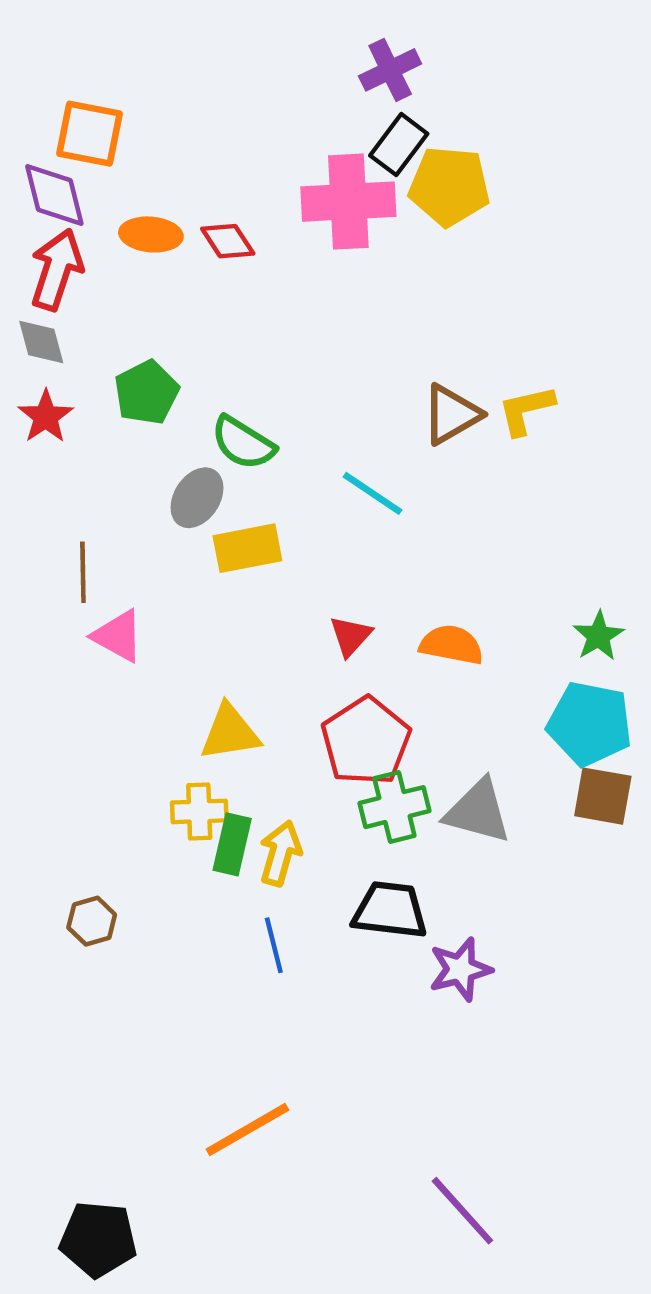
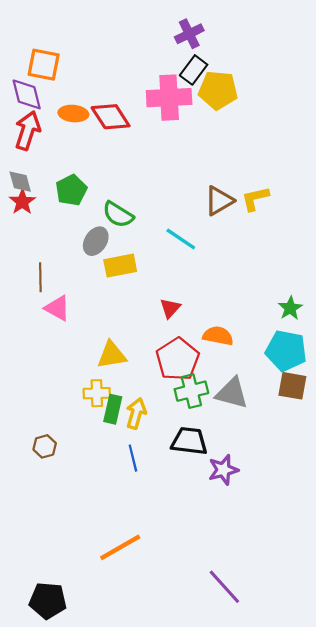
red diamond: (228, 241) -> (111, 117), size x1.5
gray diamond: (41, 342) -> (20, 182), moved
orange semicircle: (451, 645) -> (218, 336), moved

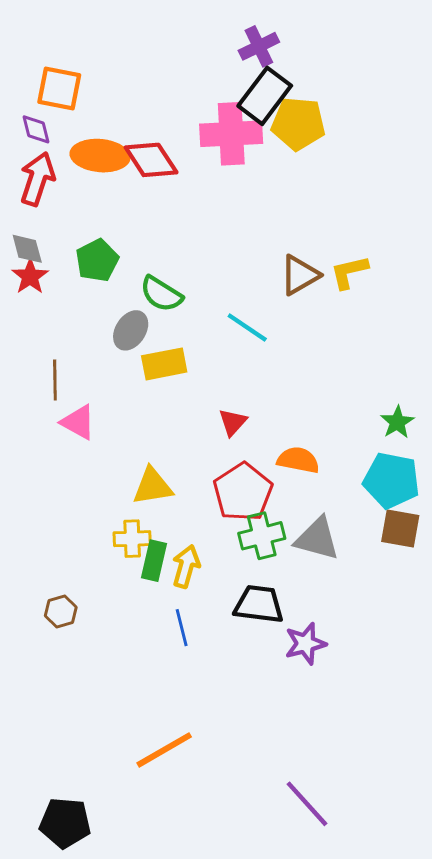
black rectangle: (194, 70) -> (265, 96), size x1.4
purple diamond: (27, 94) -> (36, 129), size x0.7
orange ellipse: (73, 114) -> (100, 156), size x1.4

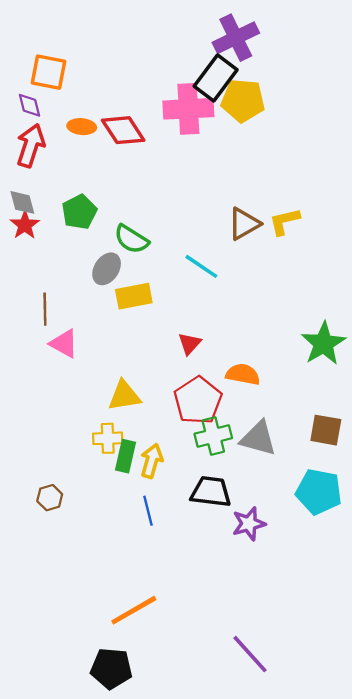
purple cross: (259, 46) -> (236, 38), moved, size x1.4
orange ellipse: (100, 156) -> (82, 127), size x0.6
green star: (397, 422) -> (323, 344), size x1.6
cyan pentagon: (391, 480) -> (319, 492), moved
black pentagon: (65, 823) -> (111, 668), moved

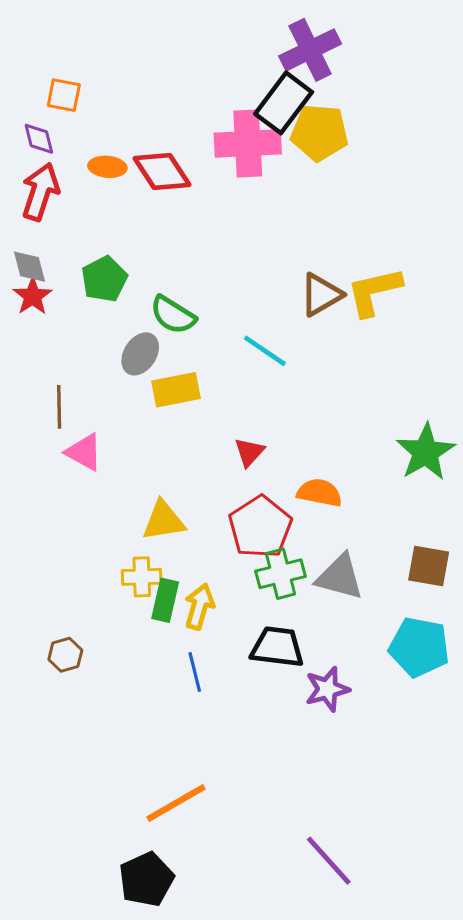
orange square: (48, 72) -> (64, 95), size x0.7
yellow L-shape: (284, 221) -> (374, 292), size x1.4
black pentagon: (111, 668) -> (146, 879), turned -30

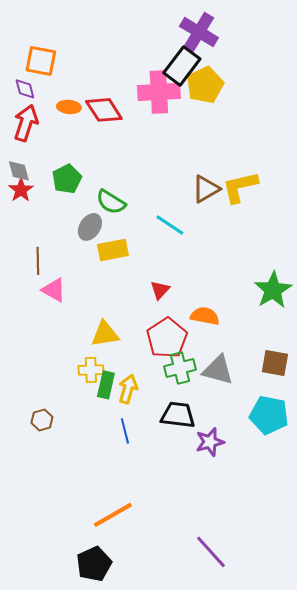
purple cross: (310, 50) -> (199, 32), turned -33
orange square: (64, 95) -> (41, 61), size x1.4
yellow pentagon: (319, 133) -> (205, 85), turned -30

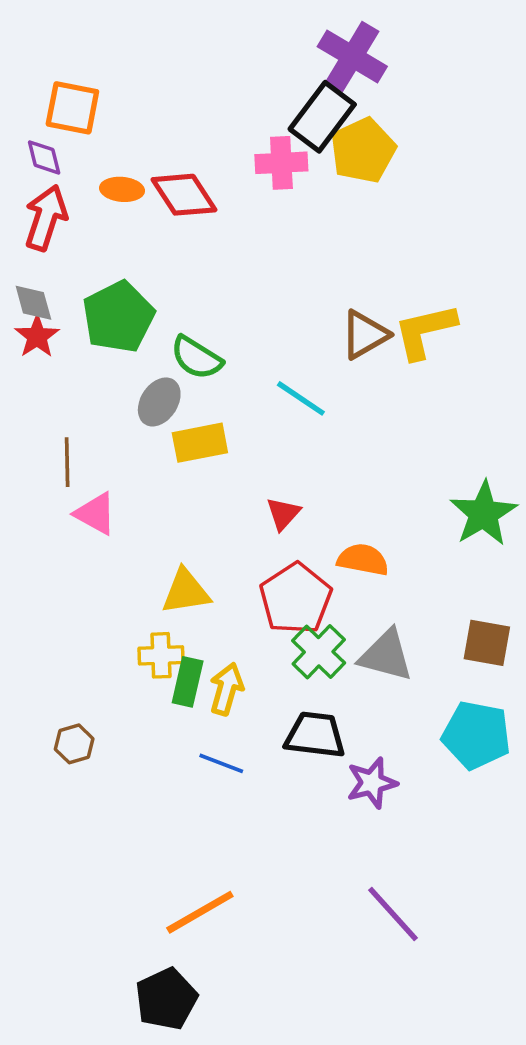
pink cross: (159, 92) -> (281, 163), size x0.7
green pentagon: (67, 179) -> (118, 317), size x1.4
green cross: (180, 368) -> (319, 652), turned -32
blue line: (125, 431) -> (221, 763), turned -55
purple line: (211, 552) -> (393, 914), moved

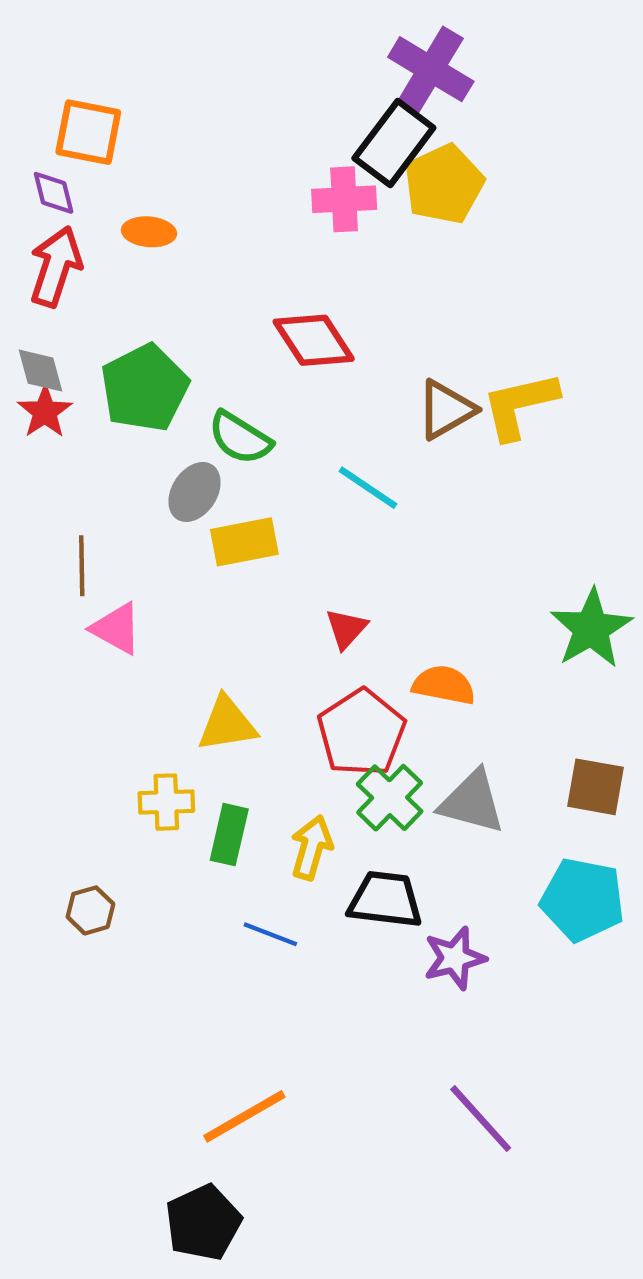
red diamond: (184, 195) -> (314, 340), moved
yellow cross: (161, 655) -> (166, 802), moved
yellow arrow: (227, 689) -> (312, 848), moved

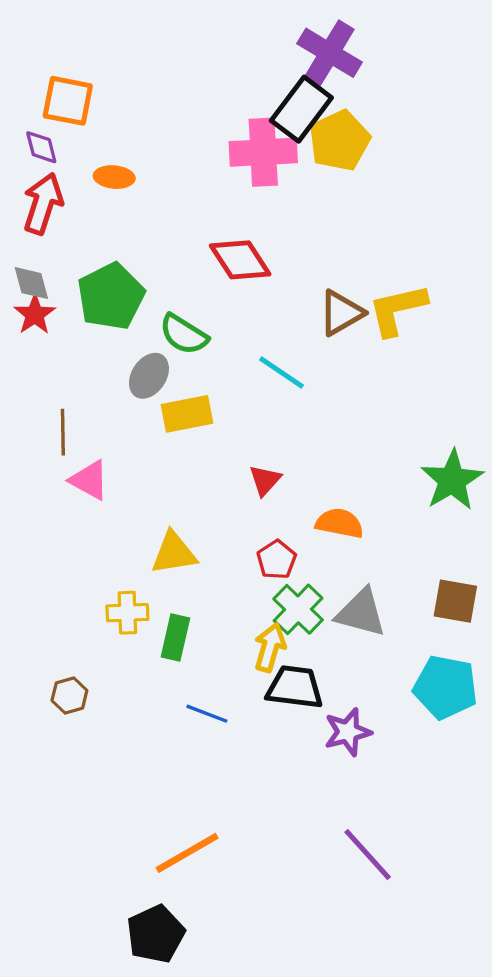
pink cross: (344, 199) -> (263, 152), size x1.4
red pentagon: (361, 733) -> (277, 560), size x0.6
yellow arrow: (312, 848) -> (270, 647), moved

